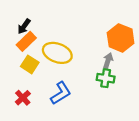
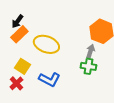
yellow square: (30, 64) -> (22, 66), moved
blue L-shape: (61, 93) -> (49, 79), turned 60

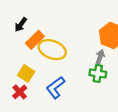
orange rectangle: (19, 34) -> (35, 40), moved
blue L-shape: (49, 79) -> (55, 88), turned 115

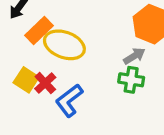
gray arrow: (100, 57) -> (134, 56), turned 40
red cross: (20, 92) -> (45, 83), moved

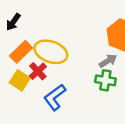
orange rectangle: (39, 31) -> (21, 52), moved
red cross: (45, 83) -> (38, 71), moved

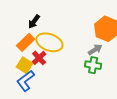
black arrow: (13, 22) -> (34, 22), moved
blue L-shape: (55, 97) -> (26, 81), moved

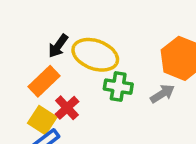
yellow ellipse: (49, 42) -> (95, 55), moved
green cross: (93, 65) -> (118, 87), moved

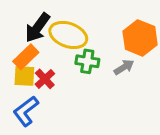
black arrow: (58, 46) -> (38, 28), size x1.5
yellow square: (42, 120) -> (24, 76), moved, turned -30

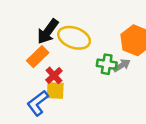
green cross: (87, 61) -> (107, 64), moved
yellow square: (24, 76) -> (55, 91), moved

